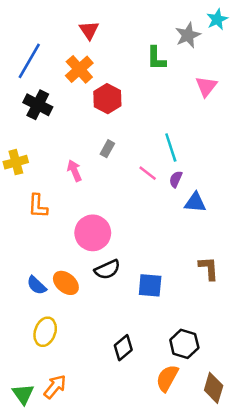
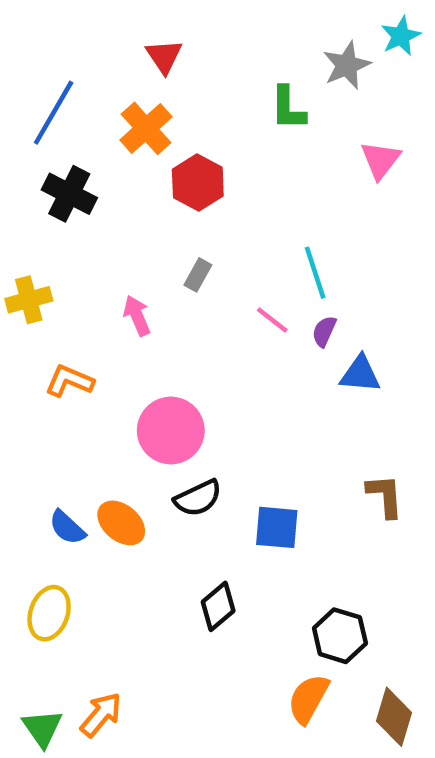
orange L-shape: (38, 206) -> (69, 381), turned 110
yellow ellipse: (45, 332) -> (49, 613), moved
black diamond: (123, 348) -> (218, 606), moved

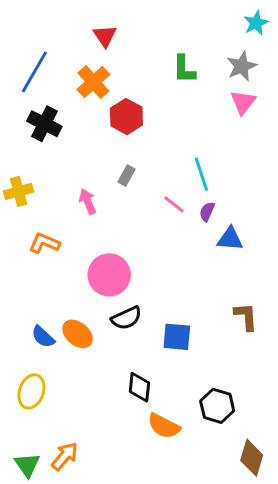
gray star: (347, 65) -> (242, 66), moved
black diamond: (218, 606) -> (139, 387), turned -44
orange semicircle: (308, 699) -> (164, 426), moved, turned -92

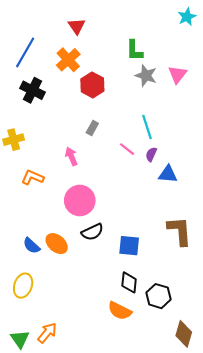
gray star: (242, 66) -> (146, 76), moved, turned -30
pink arrow: (88, 201) -> (71, 156), moved
brown L-shape: (246, 317) -> (180, 231), size x1.4
black diamond: (139, 387) -> (129, 282), moved

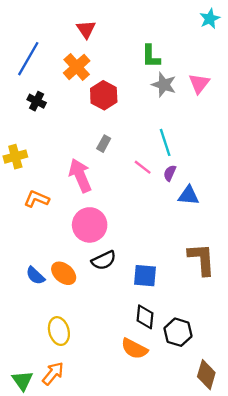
black cross: (32, 90) -> (37, 101), size x0.7
pink arrow: (71, 156) -> (80, 175), size x1.6
yellow ellipse: (23, 286) -> (59, 331), moved, turned -35

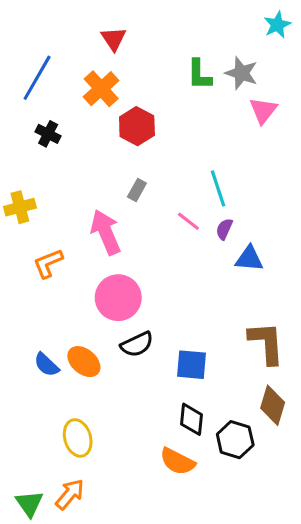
gray star: (164, 85) -> (241, 73), moved
orange L-shape: (37, 199) -> (48, 263), turned -45
brown diamond: (206, 375) -> (273, 405), moved

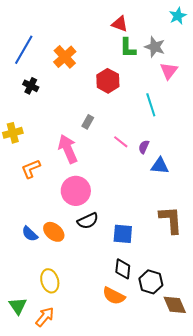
red triangle: (114, 39) -> (120, 24), moved, turned -36
red hexagon: (137, 126) -> (108, 81), moved
cyan line: (218, 188) -> (151, 105), moved
brown diamond: (273, 405) -> (175, 305), moved, turned -40
green triangle: (29, 504) -> (18, 306), moved

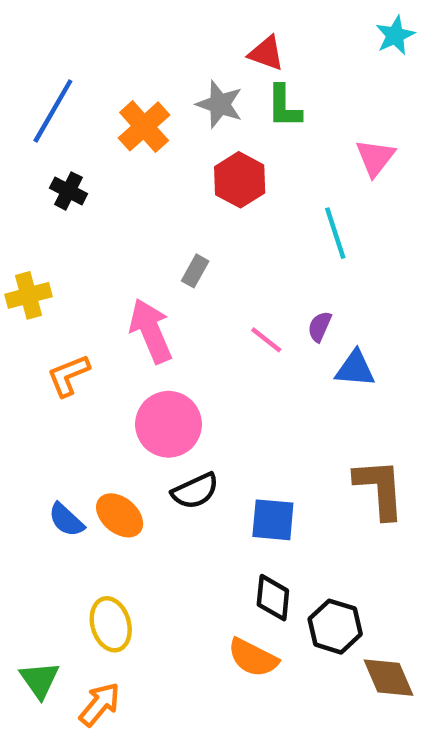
gray star: (155, 47) -> (220, 104), moved
pink line: (121, 142) -> (266, 340), moved

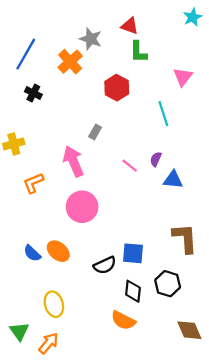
gray star: (220, 104) -> (91, 39), moved
black semicircle: (195, 491) -> (105, 265), moved
black hexagon: (335, 627) -> (168, 284), moved

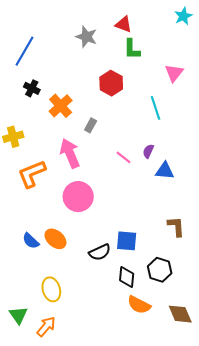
orange cross: (70, 62) -> (61, 106), moved
orange L-shape: (33, 183) -> (32, 174), size x1.4
brown L-shape: (185, 238) -> (176, 226), size x0.7
orange semicircle: (123, 320) -> (139, 305), moved

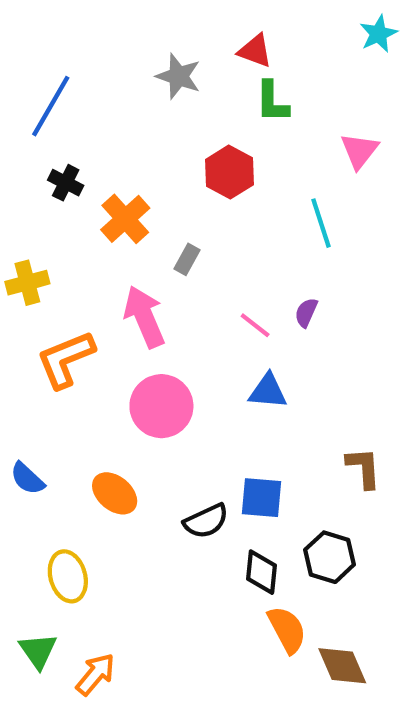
blue triangle: (165, 171) -> (268, 391), moved
blue semicircle: (31, 241) -> (27, 478), moved
yellow ellipse: (51, 289) -> (68, 576), moved
orange semicircle: (139, 305) -> (287, 630), turned -145
brown diamond: (180, 314) -> (342, 666), moved

